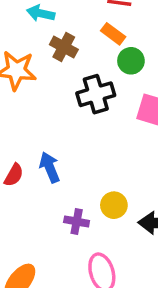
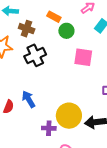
black cross: (96, 94) -> (35, 55), moved
yellow circle: (114, 205) -> (69, 116), size x1.6

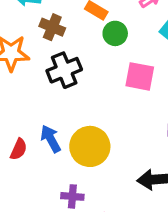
yellow circle: (69, 116) -> (90, 146), moved
purple cross: (49, 128) -> (72, 196), moved

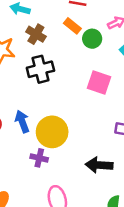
green circle: (115, 33) -> (92, 39), moved
purple cross: (72, 196) -> (39, 158), moved

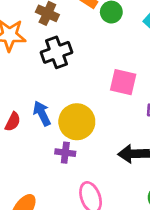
pink square: (99, 83) -> (123, 82), moved

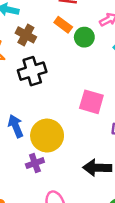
purple cross: (65, 153) -> (35, 163), turned -30

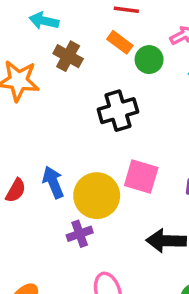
black cross: (32, 71) -> (118, 111), moved
pink square: (91, 102) -> (141, 177), moved

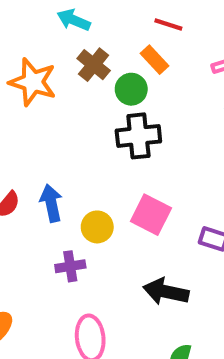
green circle: (149, 60) -> (131, 89), moved
yellow circle: (97, 196) -> (97, 227), size x0.6

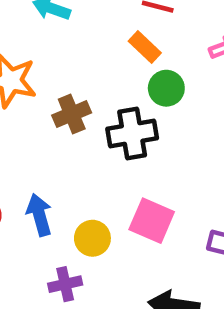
brown cross: (94, 65) -> (72, 114), moved, turned 32
green circle: (131, 89) -> (166, 88), moved

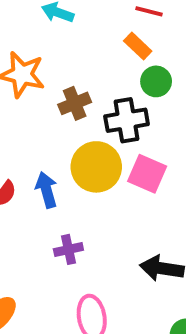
pink square: (152, 221) -> (147, 174), moved
yellow circle: (92, 238) -> (96, 167), moved, size x1.6

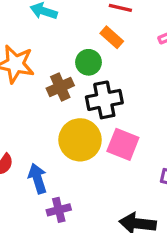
green circle: (156, 81) -> (88, 62), moved
blue arrow: (46, 190) -> (38, 179), moved

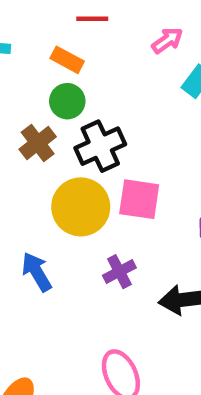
orange rectangle: (112, 37) -> (67, 60), moved
purple cross: (59, 210) -> (119, 272), moved

